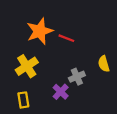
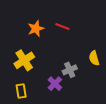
orange star: (40, 31) -> (36, 29), size x0.7
red line: (66, 38) -> (62, 26), moved

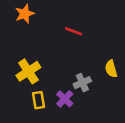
orange star: (36, 29) -> (25, 14), moved
yellow rectangle: (21, 91) -> (38, 100), moved

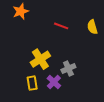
yellow semicircle: (111, 69) -> (92, 27), moved
yellow cross: (28, 71) -> (40, 59), moved

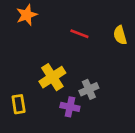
purple cross: (54, 82) -> (70, 107), turned -32
yellow rectangle: (32, 83) -> (19, 104), moved

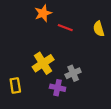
orange star: (27, 15) -> (43, 13), moved

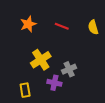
orange star: (43, 13) -> (28, 24), moved
yellow rectangle: (15, 85) -> (25, 90), moved

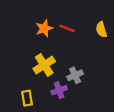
orange star: (28, 24) -> (44, 28), moved
purple cross: (54, 83) -> (59, 90), turned -32

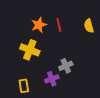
red line: (67, 28) -> (59, 25), turned 56
yellow cross: (44, 65) -> (30, 50), moved, turned -36

